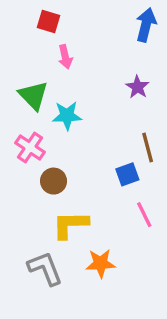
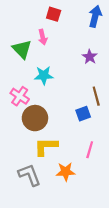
red square: (48, 22) -> (54, 14), moved
green triangle: (33, 95) -> (22, 49), moved
brown circle: (54, 181) -> (35, 118), size x1.5
pink line: (144, 215) -> (90, 150), moved, turned 42

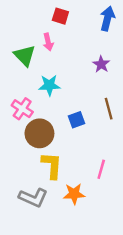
blue square: (83, 114) -> (77, 120), moved
yellow L-shape: (46, 146) -> (52, 165), turned 95
gray L-shape: (30, 175) -> (33, 198), turned 135

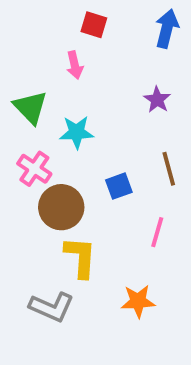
green triangle: (25, 56) -> (31, 107), moved
pink line: (101, 169) -> (157, 232), moved
orange star: (74, 194) -> (138, 301), moved

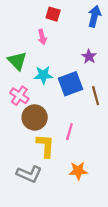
blue square: (119, 186) -> (70, 84), moved, size x1.6
pink line: (157, 232) -> (69, 132), moved

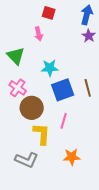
purple star: (89, 57) -> (89, 36), moved
cyan star: (43, 75) -> (50, 68), moved
blue square: (70, 84) -> (63, 90), moved

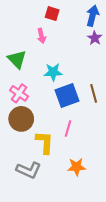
brown circle: (32, 108) -> (21, 119), moved

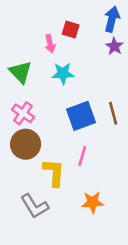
red square: (52, 14) -> (71, 30), moved
cyan star: (53, 72) -> (63, 73), moved
gray L-shape: (29, 170) -> (35, 206), turned 35

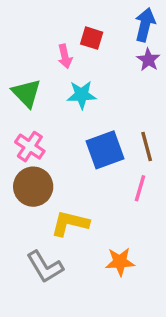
pink line: (82, 156) -> (140, 188), moved
yellow L-shape: (54, 173) -> (70, 223), turned -80

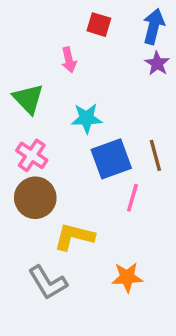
red square: (92, 38) -> (99, 25), moved
cyan star: (82, 95) -> (86, 118), moved
pink line: (140, 188) -> (132, 198), moved

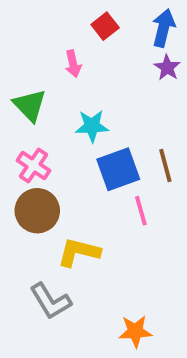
red square: (99, 25) -> (105, 26), turned 35
pink line: (132, 198) -> (141, 211), turned -32
orange star: (127, 277) -> (135, 331), moved

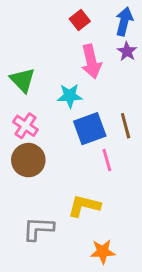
pink arrow: (73, 64) -> (91, 61), moved, size x1.6
yellow L-shape: (79, 252) -> (84, 206), moved
gray L-shape: (50, 301) -> (38, 229), turned 124

